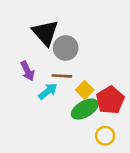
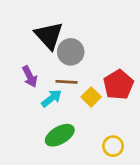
red pentagon: (110, 100) -> (118, 85), moved
green ellipse: (85, 109) -> (60, 135), moved

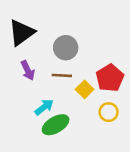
black triangle: (49, 35) -> (21, 33), moved, turned 36
cyan arrow: (52, 98) -> (44, 107), moved
yellow circle: (113, 146) -> (109, 112), moved

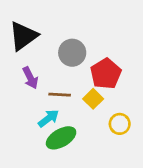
brown line: (62, 75) -> (60, 95), moved
red pentagon: (110, 78) -> (106, 74), moved

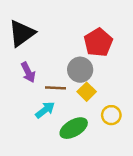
gray circle: (72, 53) -> (80, 70), moved
red pentagon: (106, 74) -> (98, 42), moved
green ellipse: (61, 138) -> (74, 128), moved

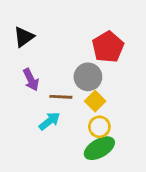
black triangle: (22, 33) -> (24, 37), size x0.7
yellow circle: (111, 115) -> (99, 127), moved
green ellipse: (74, 128) -> (99, 148), moved

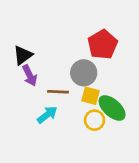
black triangle: (24, 37) -> (23, 55), moved
yellow square: (95, 101) -> (90, 96), turned -30
green ellipse: (99, 148) -> (112, 108), moved, turned 72

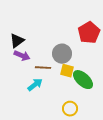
red pentagon: (103, 44) -> (89, 33), moved
purple arrow: (30, 76) -> (22, 56), turned -42
yellow circle: (95, 120) -> (70, 109), moved

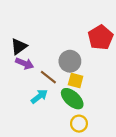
brown line: (43, 68) -> (48, 77), turned 35
green ellipse: (83, 80) -> (72, 99), moved

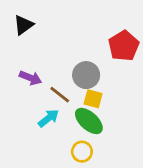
black triangle: (19, 46) -> (23, 25), moved
yellow circle: (79, 124) -> (82, 152), moved

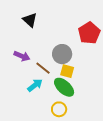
black triangle: (23, 25) -> (30, 20), moved, turned -42

